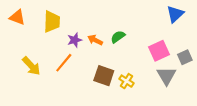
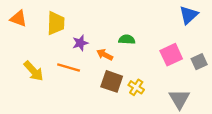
green semicircle: (118, 37) -> (127, 39), turned 40
orange arrow: (95, 40) -> (105, 55), moved
orange line: (64, 63) -> (69, 67), turned 66
gray triangle: (167, 76) -> (179, 99), moved

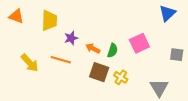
green semicircle: (127, 39) -> (113, 50), moved, turned 104
pink square: (171, 55) -> (139, 43), moved
gray square: (199, 62) -> (177, 55), turned 32

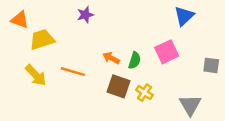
blue triangle: (167, 13) -> (184, 16), moved
yellow trapezoid: (49, 20) -> (42, 39), moved, turned -110
purple star: (71, 38) -> (85, 15), moved

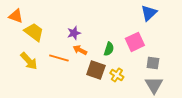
purple star: (85, 15) -> (74, 33), moved
yellow trapezoid: (42, 39) -> (34, 32), turned 55
orange arrow: (111, 58) -> (80, 50), moved
gray square: (211, 65) -> (153, 63), moved

